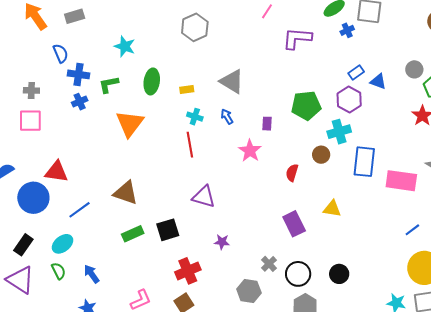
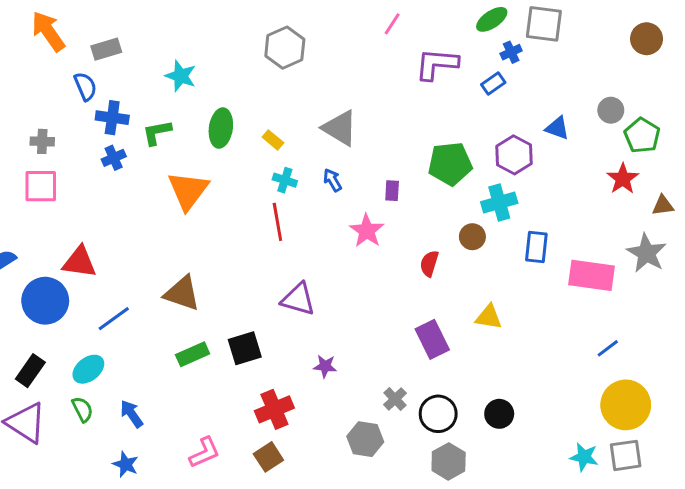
gray rectangle: (75, 16) -> (106, 49), moved
blue rectangle: (356, 72) -> (493, 83), moved
yellow rectangle: (187, 89) -> (273, 140), turned 48
blue rectangle: (364, 162) -> (536, 247), size x0.7

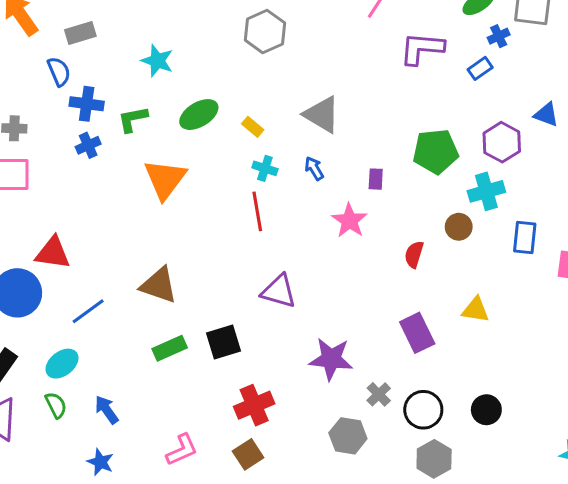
green ellipse: (221, 128) -> (199, 115), turned 51
purple star: (325, 366) -> (331, 359), moved, size x1.8

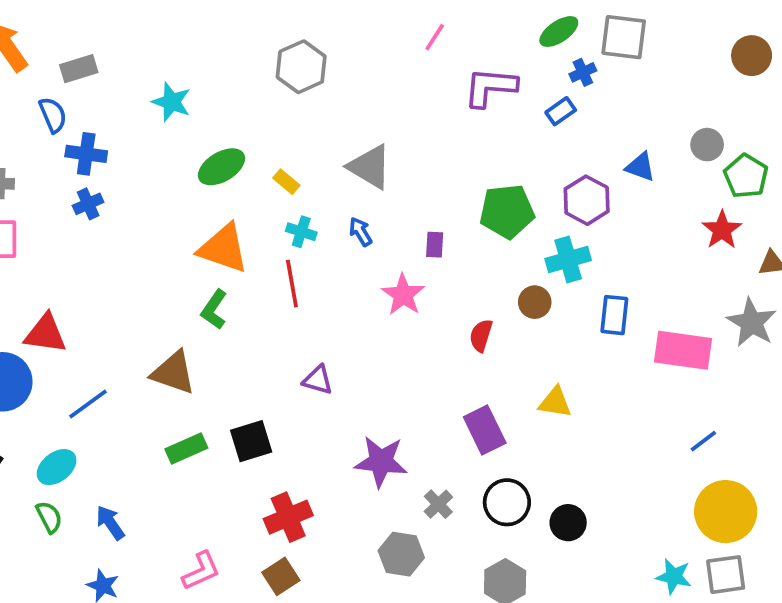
green L-shape: (133, 119) -> (214, 310), moved, turned -44
orange triangle: (165, 179) -> (223, 248), moved, turned -48
purple triangle: (279, 291) -> (318, 380), size x0.7
black circle: (423, 410) -> (507, 502), moved

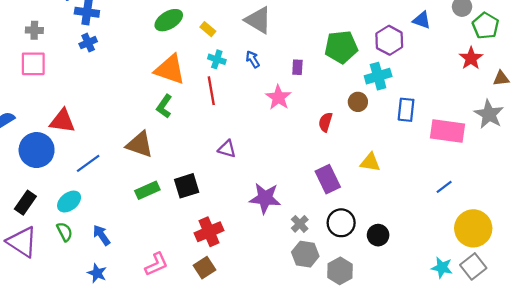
blue line: (703, 441) -> (444, 187), moved
gray hexagon: (401, 554) -> (305, 254), moved
gray square: (726, 575) -> (473, 266), turned -30

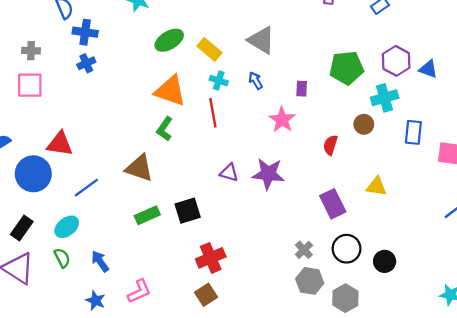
blue triangle: (422, 20) -> (428, 69), moved
yellow rectangle: (208, 29) -> (209, 49), size x1.5
purple star: (265, 198) -> (268, 174), moved
pink L-shape: (156, 264) -> (139, 291), moved

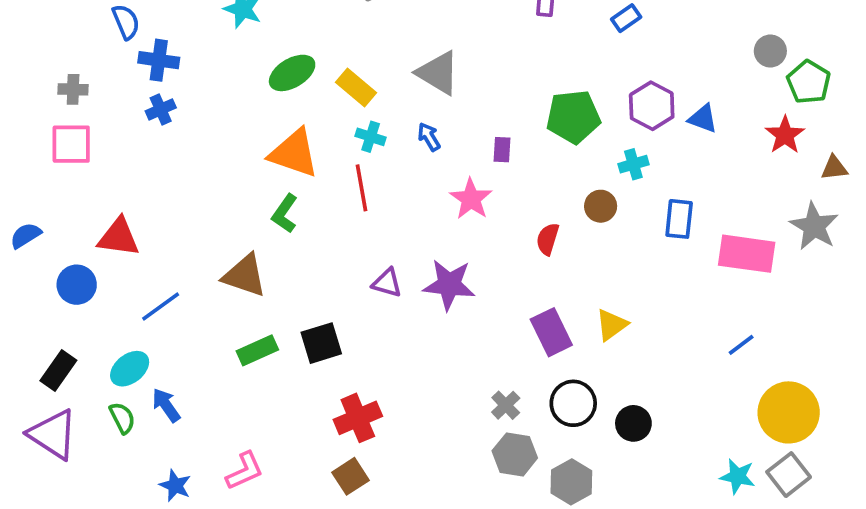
cyan cross: (385, 98) -> (633, 164), size x0.7
blue circle: (33, 174) -> (77, 285), size x0.7
yellow triangle: (376, 186) -> (612, 325), moved, turned -45
blue arrow: (100, 261) -> (166, 405), moved

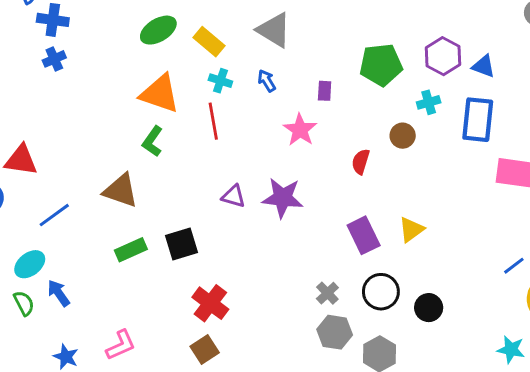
blue rectangle: (679, 219) -> (478, 120), moved, size x1.4
blue line: (741, 345) -> (514, 266), moved
red cross: (358, 418) -> (210, 303), turned -30

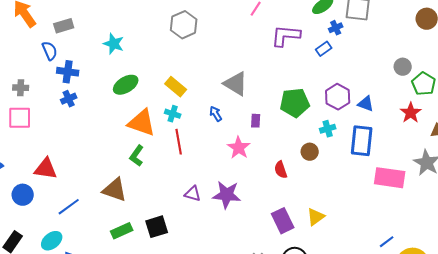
green ellipse: (158, 30) -> (126, 85), moved
gray triangle: (274, 30) -> (236, 84), moved
cyan cross: (220, 81) -> (173, 114), moved
red semicircle: (361, 162) -> (281, 170), turned -36

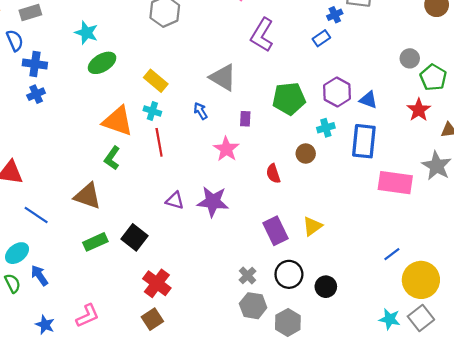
purple L-shape: (286, 36) -> (262, 35), moved, turned -64
green ellipse: (126, 85) -> (102, 63), moved
blue line: (69, 207) -> (36, 215), turned 70
black square: (157, 227) -> (135, 237), turned -35

